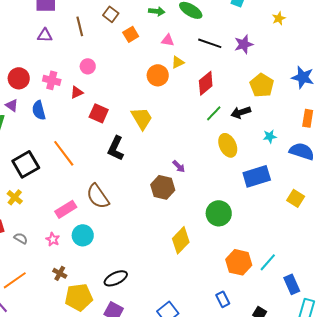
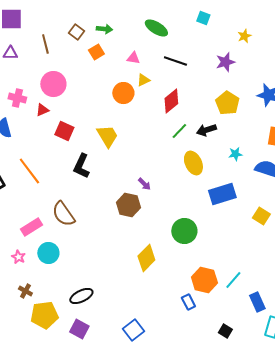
green arrow: (157, 11) -> (104, 29), moved
purple star: (244, 44) -> (225, 62), moved
pink circle: (88, 66) -> (53, 84), size x1.6
blue rectangle: (223, 299) -> (188, 302), moved

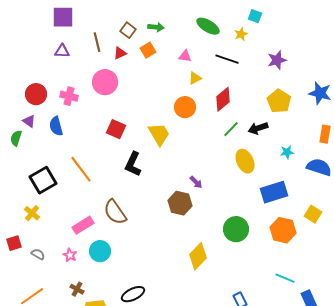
yellow star: (244, 36) -> (241, 34), moved
orange circle: (123, 93) -> (185, 107), moved
red triangle: (42, 110) -> (120, 53), moved
orange hexagon: (204, 280) -> (283, 230), moved
cyan line: (233, 280) -> (285, 278), turned 72

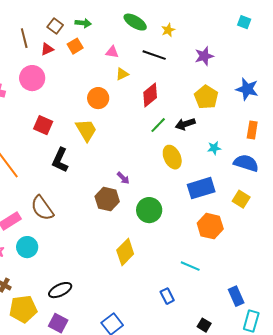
cyan square: (255, 16) -> (244, 22), moved
orange circle: (185, 107) -> (98, 98), moved
yellow square: (313, 214) -> (241, 199), moved
green circle: (236, 229) -> (149, 210), moved
cyan line: (285, 278) -> (190, 266), moved

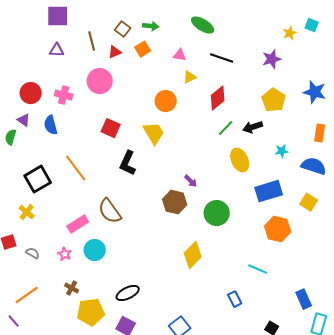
yellow star: (168, 30) -> (290, 33), moved

